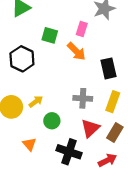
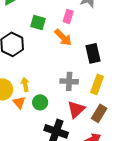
yellow arrow: (36, 102) -> (25, 84), turned -64
orange triangle: (29, 144) -> (19, 102), moved

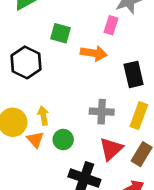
pink rectangle: (68, 16) -> (111, 25), moved
orange arrow: (63, 37) -> (94, 53), turned -36

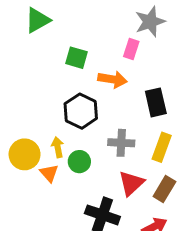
black hexagon: (26, 62) -> (81, 111), moved
green circle: (63, 140) -> (79, 162), moved

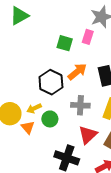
green square: (76, 58) -> (65, 43), moved
orange arrow: (113, 79) -> (77, 72), moved, turned -48
yellow arrow: (58, 147) -> (34, 108), turned -104

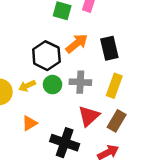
green circle: (50, 119) -> (53, 85), moved
orange triangle: (28, 127) -> (30, 123), moved, turned 40

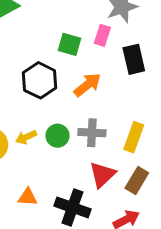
black rectangle: (109, 48) -> (134, 59), moved
black hexagon: (46, 56) -> (40, 80), moved
orange triangle: (30, 123) -> (28, 197), moved, turned 35

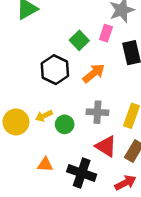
green square: (69, 44) -> (79, 40), turned 30
green circle: (58, 136) -> (65, 124), moved
red triangle: (102, 175) -> (106, 146), turned -45

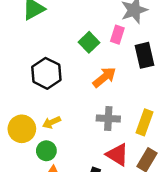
black hexagon: (55, 70) -> (46, 73), moved
green circle: (65, 124) -> (46, 151), moved

